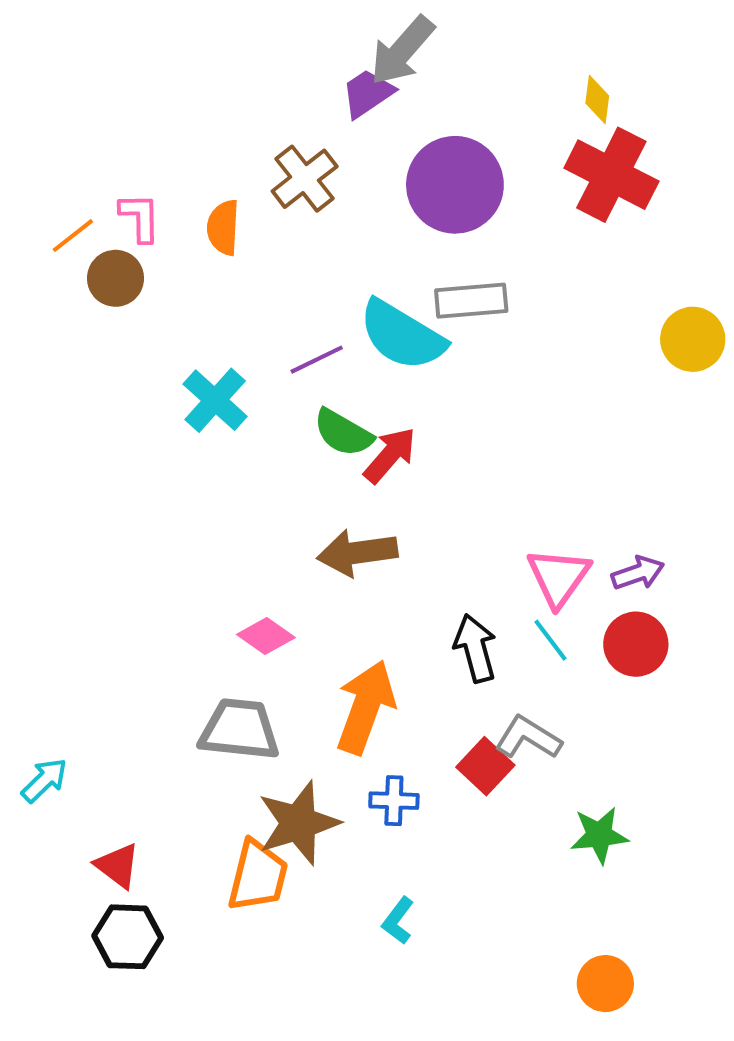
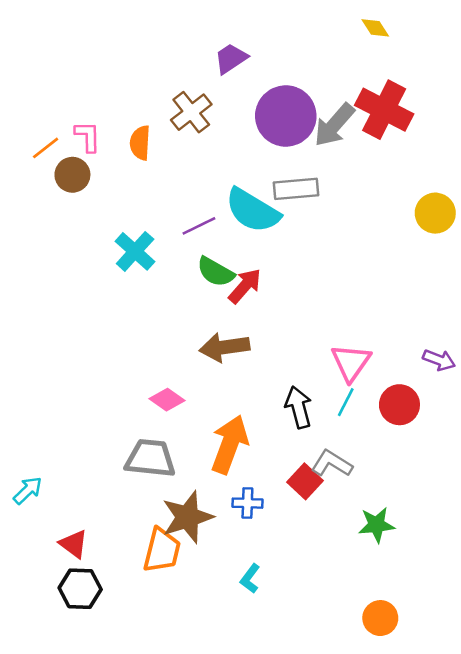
gray arrow: (402, 51) -> (334, 125), moved
yellow diamond: (597, 99) -> (375, 28), moved, turned -40
purple arrow: (638, 573) -> (439, 360), moved, turned 40
cyan line: (550, 640) -> (346, 402), turned 64

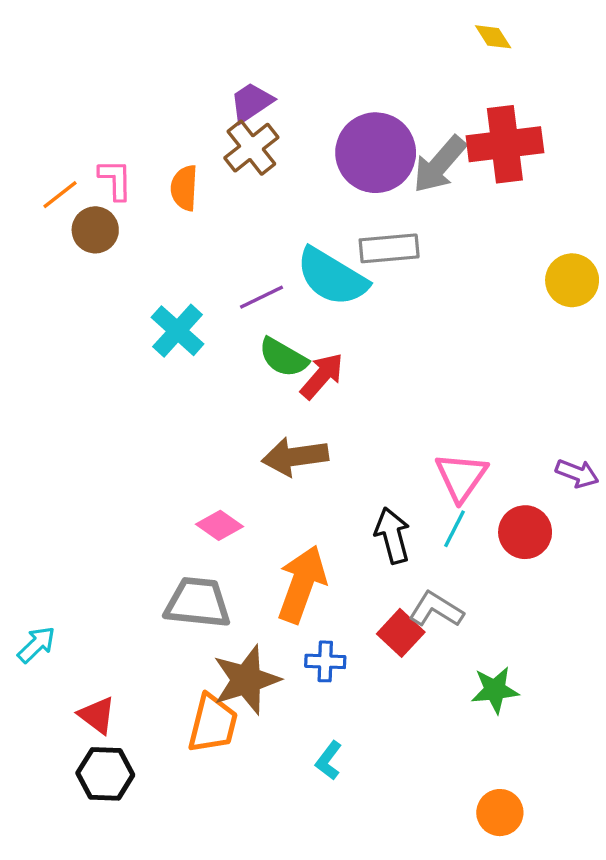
purple trapezoid: (231, 59) -> (251, 102), moved
red cross: (384, 110) -> (505, 144), turned -34

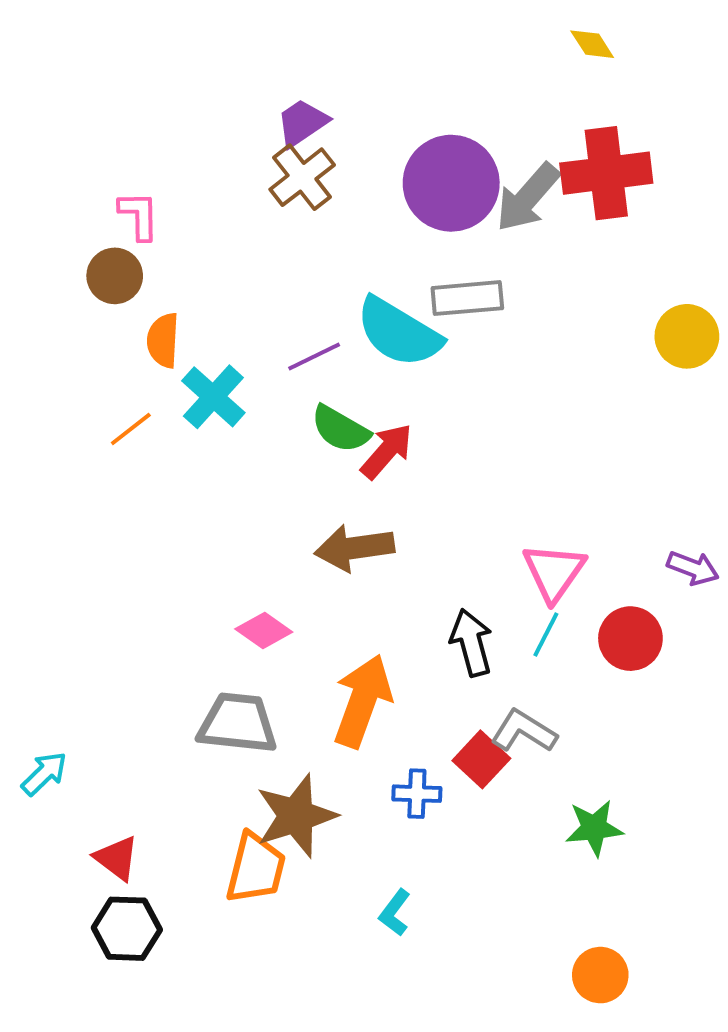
orange semicircle: (184, 188) -> (163, 340), moved
orange line: (60, 195) -> (131, 429), moved
blue cross: (325, 661) -> (417, 794), moved

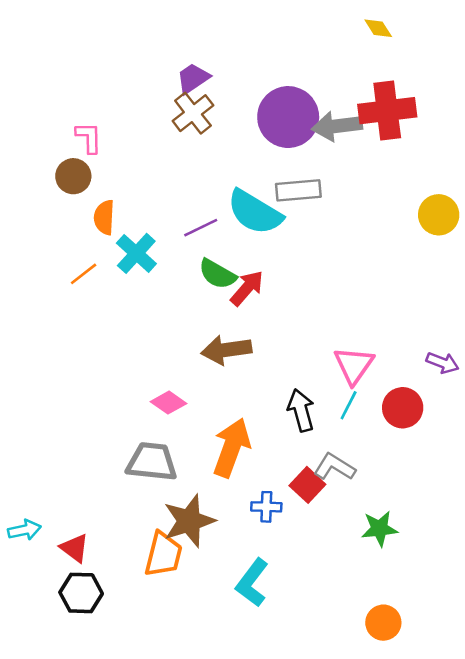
gray arrow: (528, 197) -> (337, 126), turned 42
cyan arrow: (44, 774) -> (24, 530), moved, turned 32
cyan L-shape: (395, 913) -> (252, 583), size x1.6

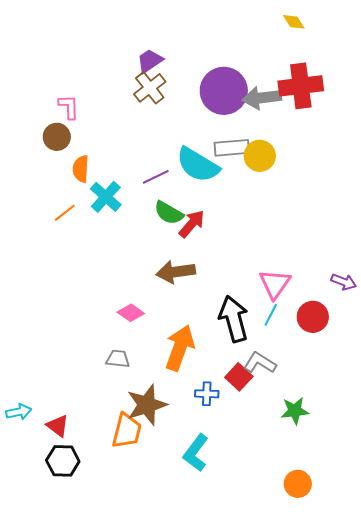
yellow circle: (439, 215) -> (260, 156), moved
black arrow: (301, 410) -> (234, 319), size x1.4
gray trapezoid: (152, 462) -> (118, 359), size x0.6

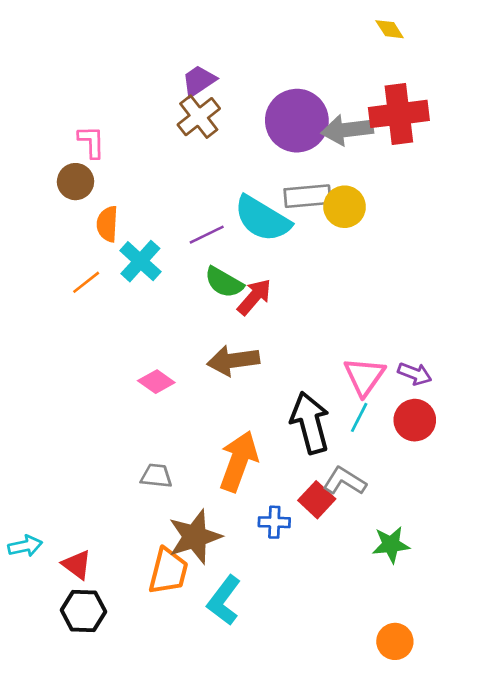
purple arrow: (344, 282) -> (415, 374), moved
pink diamond: (131, 313) -> (156, 382), moved
cyan L-shape: (196, 453) -> (224, 600), moved

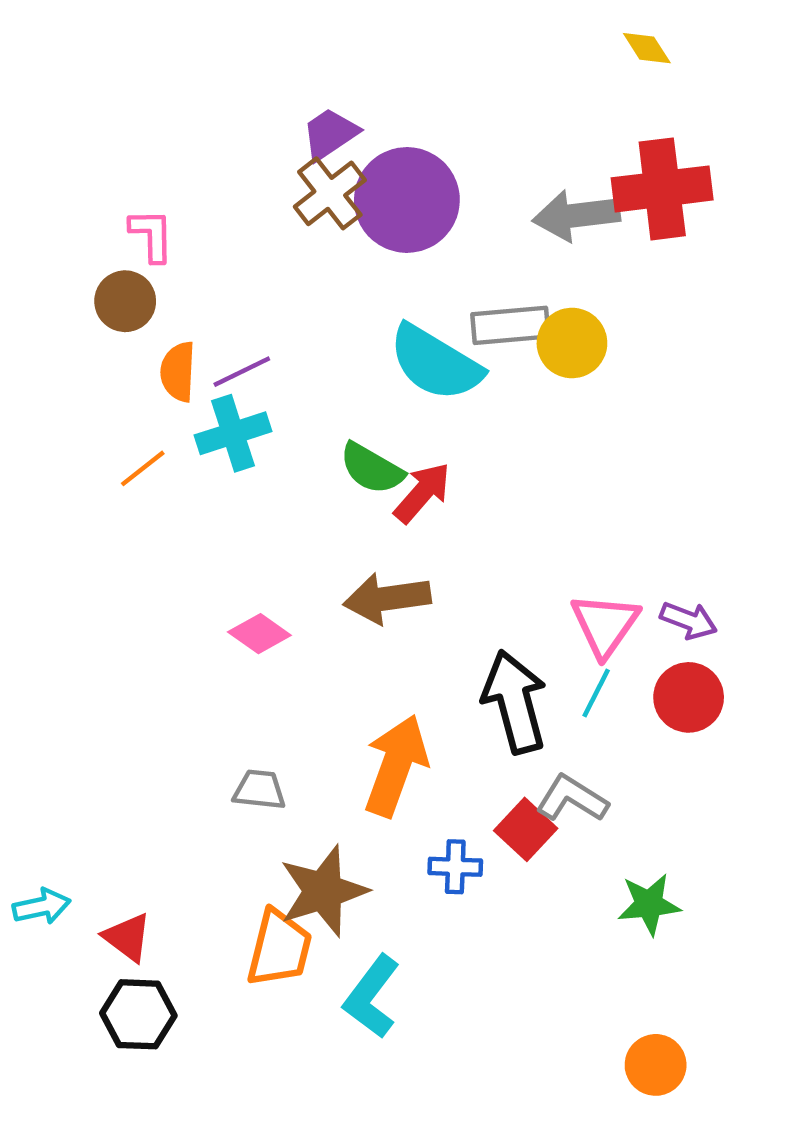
purple circle: (297, 121) -> (407, 200), moved
purple line: (207, 235) -> (242, 372), moved
cyan cross: (140, 261) -> (233, 433), turned 30

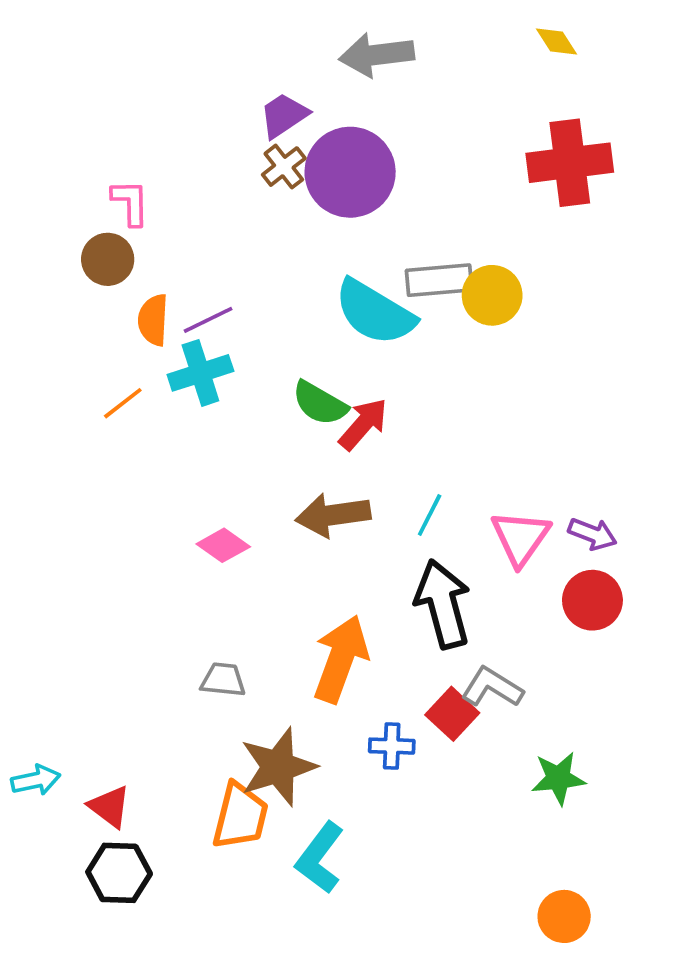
brown cross: (330, 193) -> (284, 167), size x0.7
gray arrow: (576, 215) -> (377, 55), moved
cyan line: (596, 693) -> (430, 515), moved

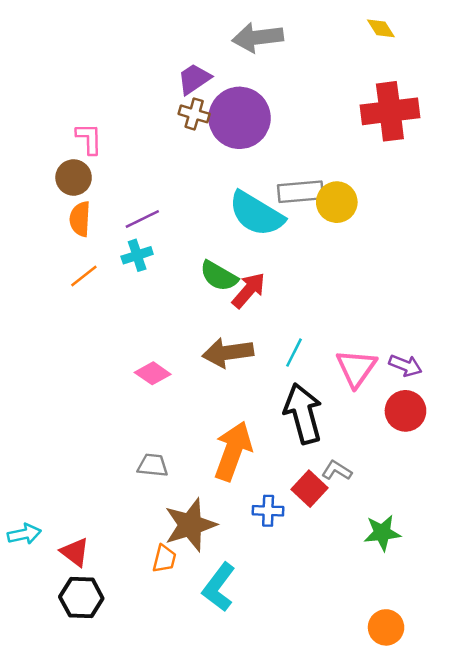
brown cross: (284, 167) -> (194, 114), turned -36
orange semicircle: (153, 320) -> (80, 219), moved
cyan cross: (200, 373) -> (137, 255), size x0.7
gray L-shape: (492, 687) -> (337, 471), size x0.7
orange trapezoid: (240, 816) -> (164, 559), size x0.6

